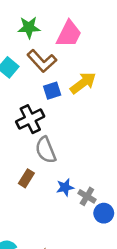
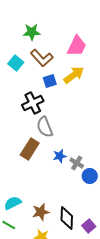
pink trapezoid: (69, 34) -> (77, 46), moved
brown rectangle: (26, 178) -> (30, 149), size x1.5

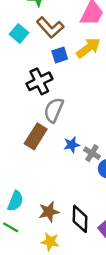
gray semicircle: (45, 127) -> (54, 110), turned 45
cyan semicircle: (13, 203) -> (15, 201), turned 138

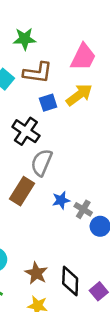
brown L-shape: (50, 27) -> (38, 73), turned -40
black cross: (39, 81) -> (26, 131), turned -30
brown star: (49, 212) -> (36, 273), turned -30

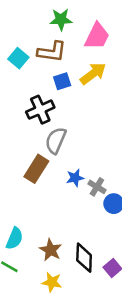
green star: (25, 39) -> (61, 19), moved
black cross: (26, 131) -> (40, 110), turned 32

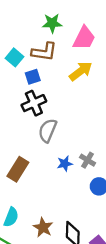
blue square: (62, 81) -> (33, 77), moved
brown rectangle: (36, 169) -> (18, 169), moved
gray cross: (97, 187) -> (88, 160), moved

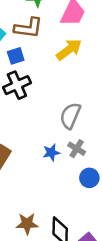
gray semicircle: (48, 130) -> (70, 116), moved
brown star: (43, 227) -> (27, 224), turned -30

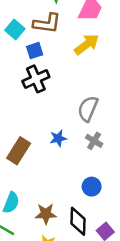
blue star: (51, 152) -> (58, 138), moved
blue circle: (89, 178) -> (92, 187), moved

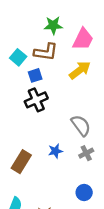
gray semicircle: (88, 109) -> (81, 125), turned 120
gray cross: (94, 141) -> (86, 153), turned 32

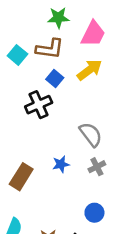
blue square: (35, 75) -> (55, 79), moved, turned -32

